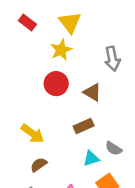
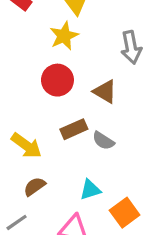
brown rectangle: (84, 126) -> (74, 129), moved
gray semicircle: (114, 148) -> (103, 141), moved
cyan triangle: (91, 158) -> (90, 190), moved

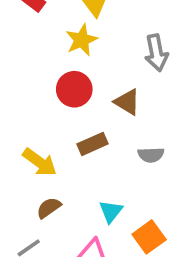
gray semicircle: (103, 141) -> (151, 155), moved, turned -35
cyan triangle: (90, 190) -> (111, 211), turned -35

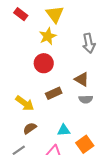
brown triangle: (127, 102) -> (82, 79), moved
cyan triangle: (111, 211) -> (64, 130), turned 48

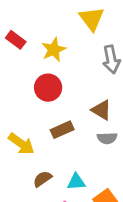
red rectangle: (21, 14) -> (16, 40), moved
yellow triangle: (55, 14) -> (92, 19), moved
brown semicircle: (30, 128) -> (42, 179), moved

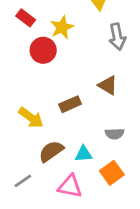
red circle: (48, 88) -> (43, 50), moved
gray semicircle: (107, 138) -> (115, 134), moved
brown semicircle: (42, 179) -> (51, 151), size x1.4

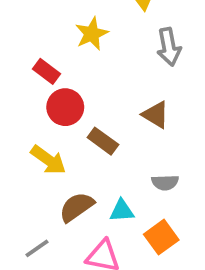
red rectangle: (26, 18) -> (46, 71), moved
red circle: (43, 50) -> (65, 107), moved
brown rectangle: (70, 104) -> (103, 141), turned 60

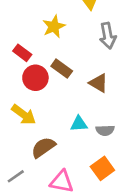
brown rectangle: (103, 141) -> (62, 69), moved
cyan triangle: (122, 211) -> (79, 124), moved

